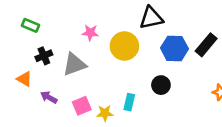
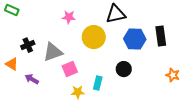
green rectangle: (30, 25) -> (12, 10), moved
pink star: (90, 33) -> (69, 17), moved
black rectangle: (206, 45) -> (161, 36), turned -48
pink square: (82, 106) -> (70, 69), moved

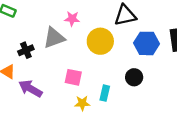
gray triangle: (53, 52) -> (54, 38), moved
pink square: (70, 69) -> (73, 77), turned 35
purple arrow: (32, 79) -> (30, 89), size x1.5

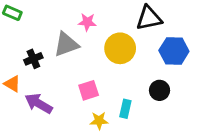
pink square: (73, 77) -> (89, 90), turned -30

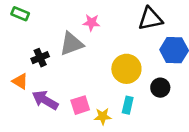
yellow circle: (120, 48) -> (126, 69), moved
pink square: (89, 90) -> (80, 105), moved

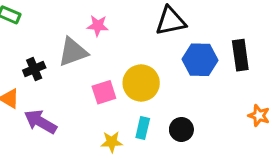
black circle: (160, 88) -> (181, 129), moved
pink square: (80, 105) -> (104, 92), moved

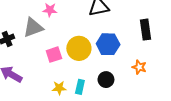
blue hexagon: (200, 60) -> (108, 44), moved
orange star: (259, 116) -> (139, 67), moved
cyan rectangle: (143, 128) -> (80, 87), moved

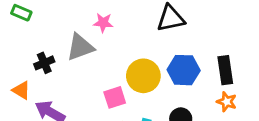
black rectangle: (146, 30) -> (225, 70), moved
pink square: (54, 55) -> (115, 97), moved

